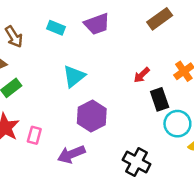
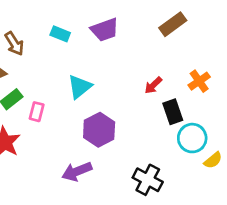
pink rectangle: (34, 135) -> (37, 112), moved

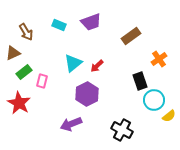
brown rectangle: (173, 24) -> (131, 36), moved
red arrow: (153, 85) -> (97, 66), moved

